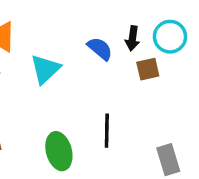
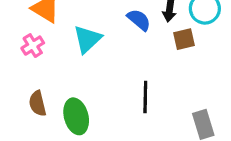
green ellipse: (59, 151) -> (76, 116), moved

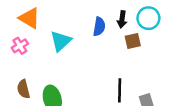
blue semicircle: (139, 20) -> (99, 27), turned 60
black line: (145, 97) -> (120, 90), moved

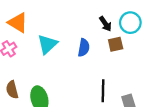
black arrow: (122, 19) -> (105, 24), turned -42
blue semicircle: (99, 27) -> (84, 48), moved

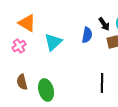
blue semicircle: (84, 48) -> (87, 35), moved

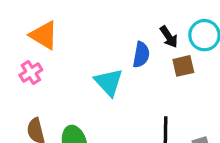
cyan triangle: (53, 42) -> (109, 82), moved, turned -30

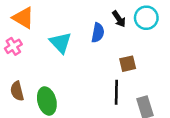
brown square: (183, 66) -> (128, 64), moved
cyan triangle: (109, 82) -> (61, 43), moved

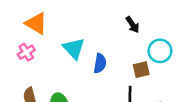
cyan circle: (146, 18) -> (160, 51), moved
blue semicircle: (98, 33) -> (100, 63), moved

